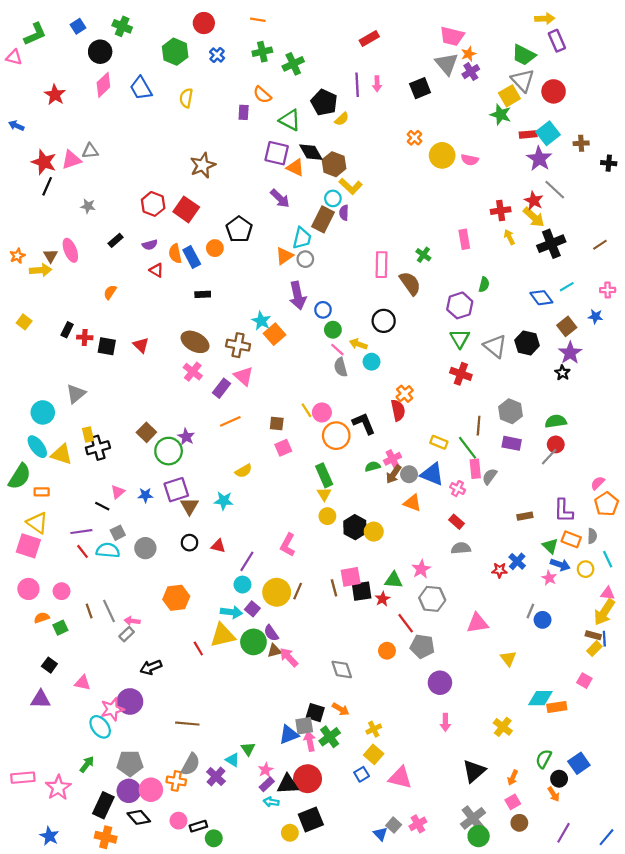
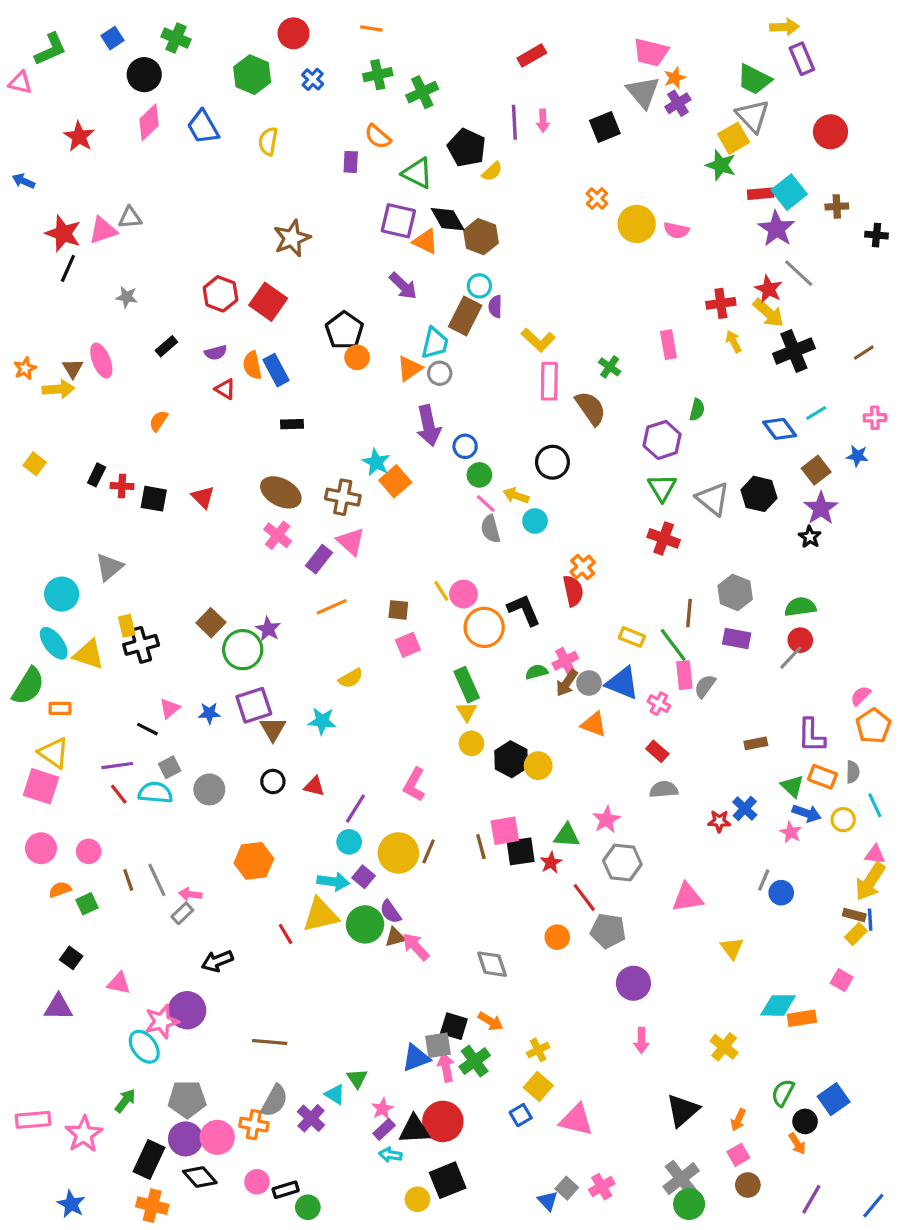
red circle: (554, 91) -> (830, 132), moved
yellow L-shape: (351, 186) -> (538, 340), moved
orange circle: (215, 248) -> (357, 357), moved

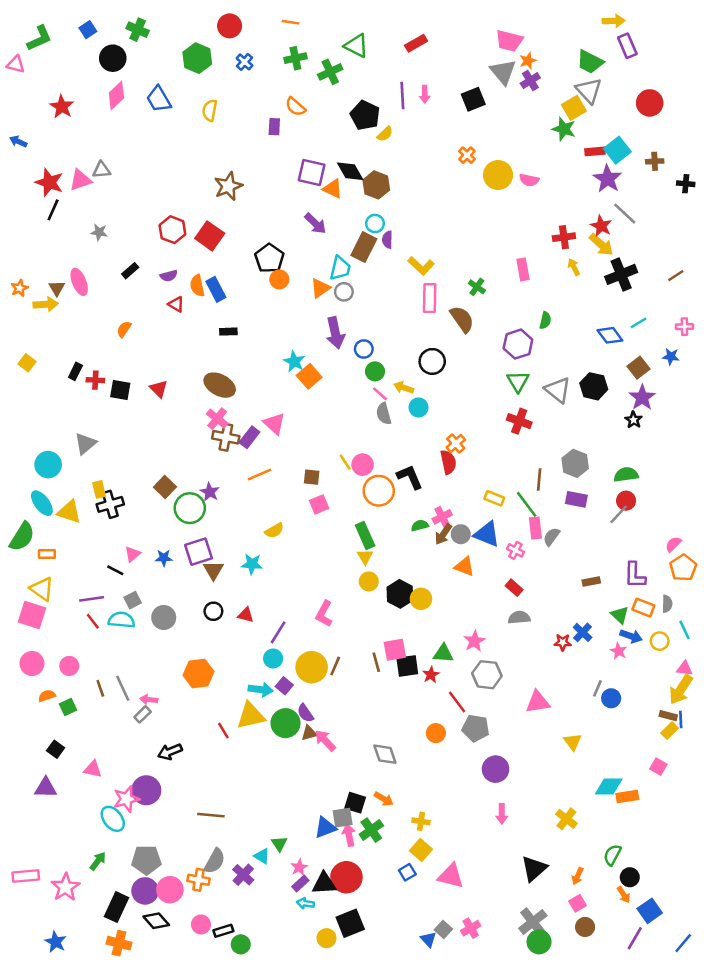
green triangle: (417, 173) -> (356, 46), moved
brown cross: (343, 497) -> (226, 437), moved
yellow cross: (538, 1050) -> (421, 821), turned 35
blue square: (834, 1099) -> (650, 911), moved

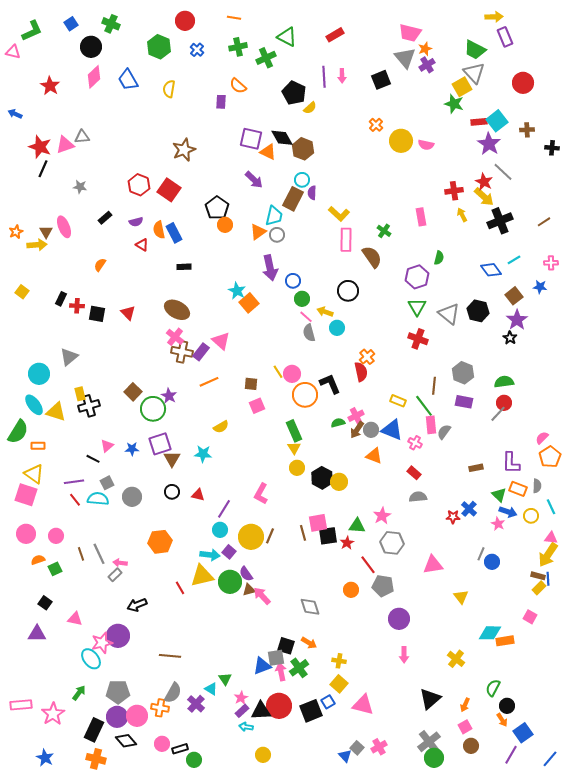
black square: (350, 923) -> (311, 711), moved

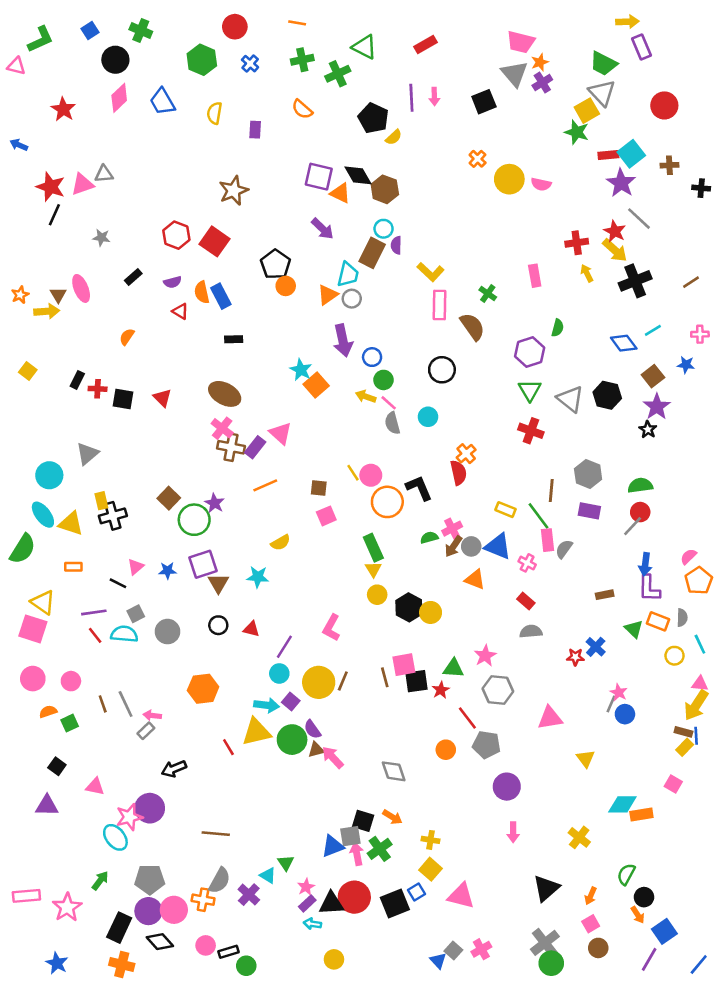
purple rectangle: (221, 102) -> (255, 130), moved
yellow arrow: (325, 312) -> (366, 396), moved
orange rectangle: (38, 446) -> (73, 567), moved
blue arrow: (508, 512) -> (645, 564), moved, turned 78
pink star: (498, 524) -> (619, 693), moved

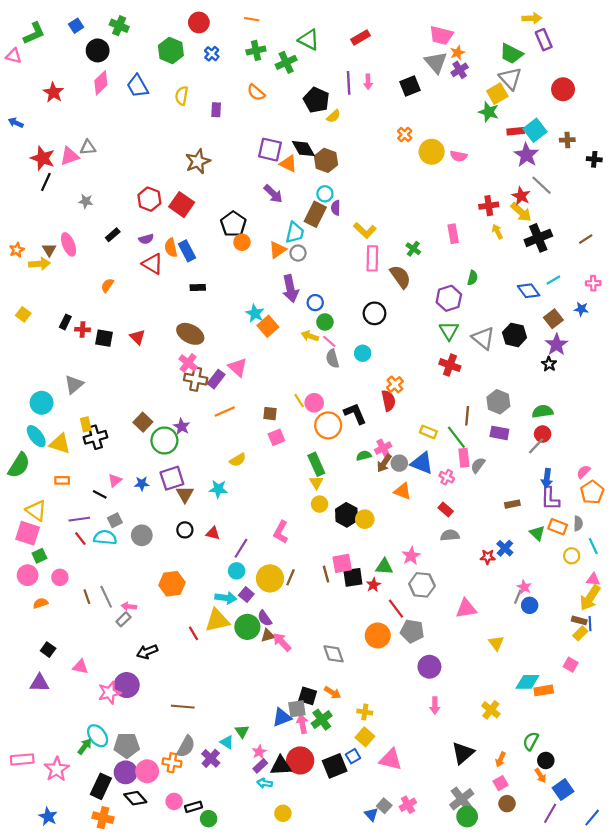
red triangle: (180, 311) -> (153, 264), size x1.5
green square: (70, 723) -> (39, 556), moved
orange circle: (446, 750) -> (378, 636), size x1.5
cyan ellipse: (115, 837) -> (98, 736), moved

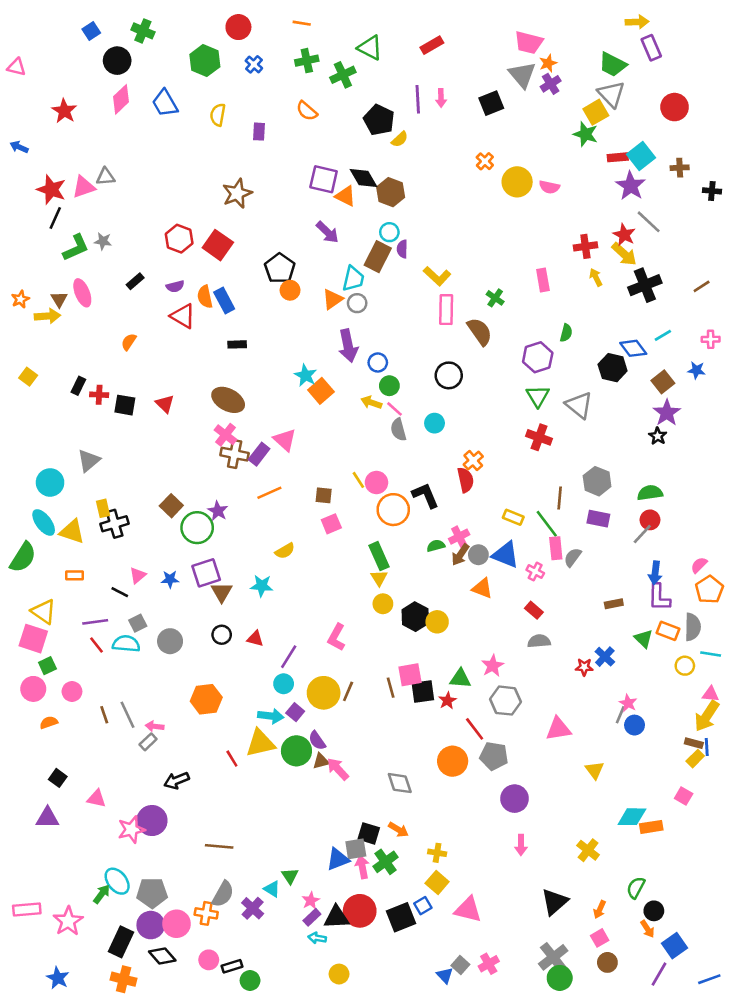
green L-shape: (34, 33) -> (76, 248), moved
black hexagon: (515, 335) -> (613, 368), moved
gray semicircle: (578, 523) -> (693, 627), size x1.5
cyan line: (593, 546) -> (711, 654), turned -56
blue line: (592, 818) -> (709, 979), turned 30

